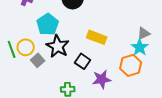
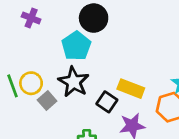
cyan pentagon: (48, 24) -> (76, 46), moved
yellow rectangle: (97, 37) -> (131, 89), moved

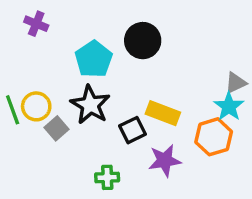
black circle: (94, 18) -> (143, 41), moved
black square: (107, 102) -> (133, 130), turned 30

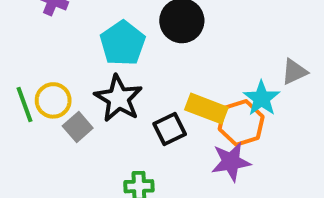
cyan star: (229, 106) -> (262, 98), moved
orange hexagon: (214, 137) -> (241, 123), moved
purple star: (165, 160) -> (231, 162), moved

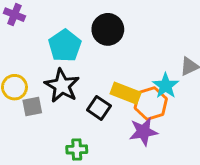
gray square: (78, 127) -> (32, 106), turned 30
black square: (170, 129) -> (99, 108), turned -30

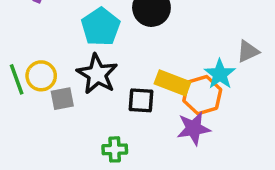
black square: (99, 108) -> (141, 100), turned -30

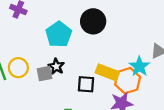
black star: (97, 74) -> (56, 66), size x0.6
gray square: (62, 99) -> (44, 74), moved

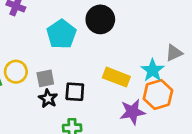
black star: (56, 66) -> (48, 98), moved
orange hexagon: (128, 81) -> (158, 94), moved
black square: (86, 84) -> (75, 92), moved

